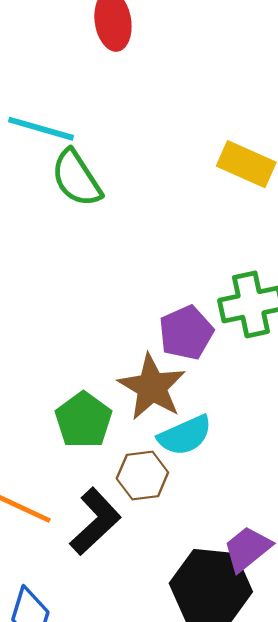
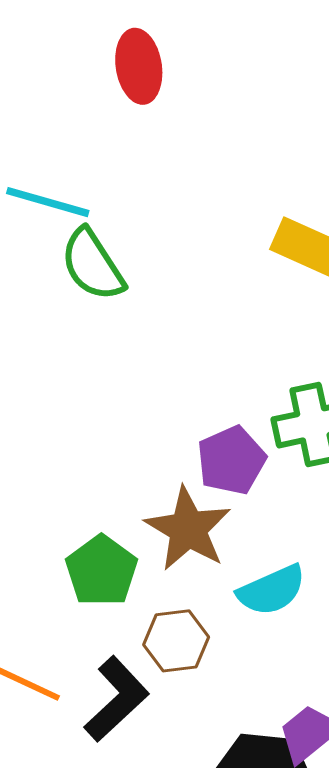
cyan semicircle: (185, 435) -> (272, 590), moved

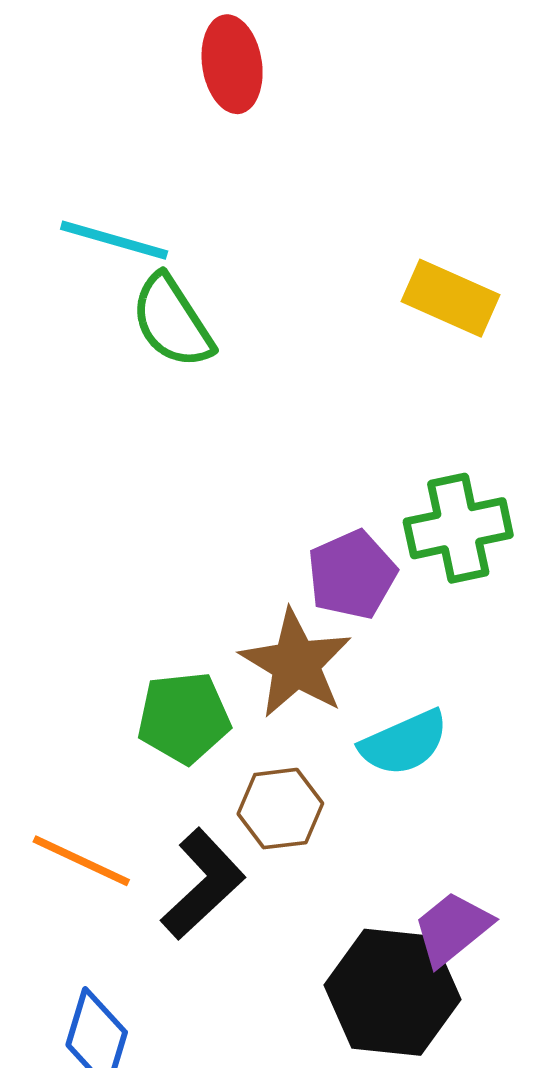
green pentagon: (101, 571) -> (184, 718), turned 30

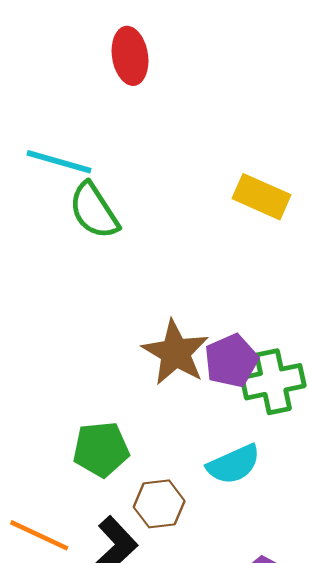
green cross: (458, 528) -> (273, 382), moved
purple pentagon: (352, 575) -> (231, 361), moved
brown star: (296, 664) -> (175, 353), moved

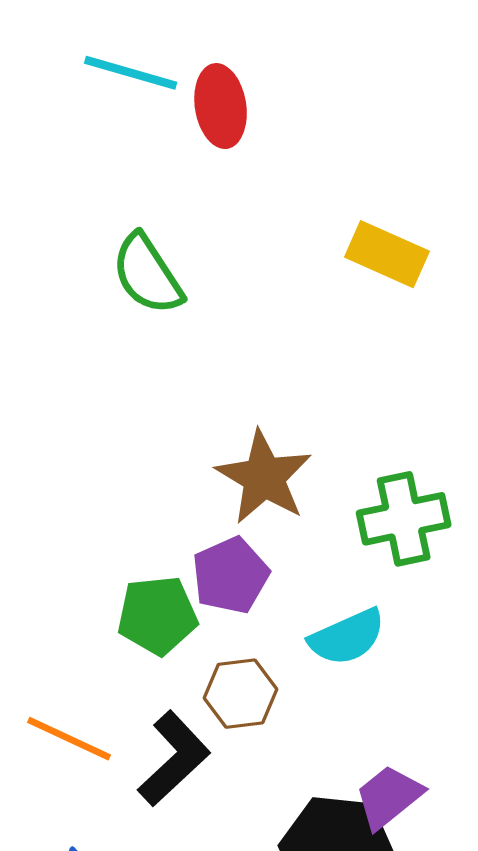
red ellipse: (130, 56) -> (221, 106), moved
cyan line: (59, 162) -> (131, 73), moved
purple pentagon: (231, 361) -> (231, 575), moved

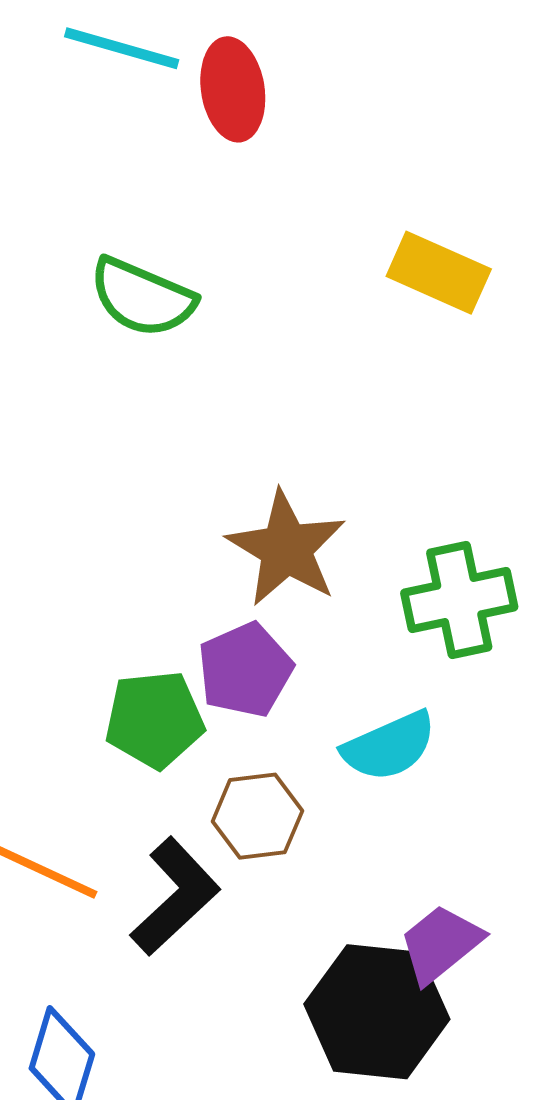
green semicircle: (147, 274) -> (142, 297), turned -34

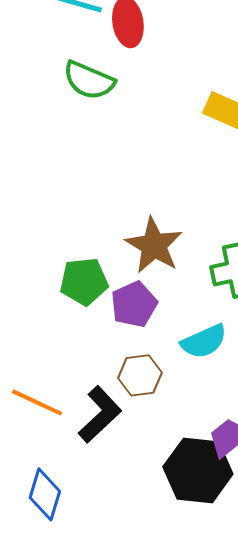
green semicircle: (142, 297) -> (89, 80), moved
green pentagon: (155, 719) -> (84, 281), moved

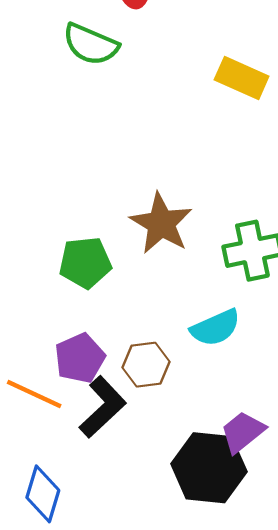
purple pentagon: (134, 304) -> (80, 358), moved

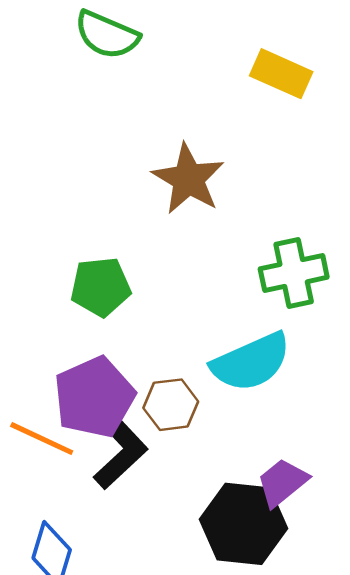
brown star: (161, 223) -> (188, 179), moved
cyan semicircle: (215, 328) -> (251, 362), size x1.4
purple pentagon: (80, 358) -> (94, 397), size x1.4

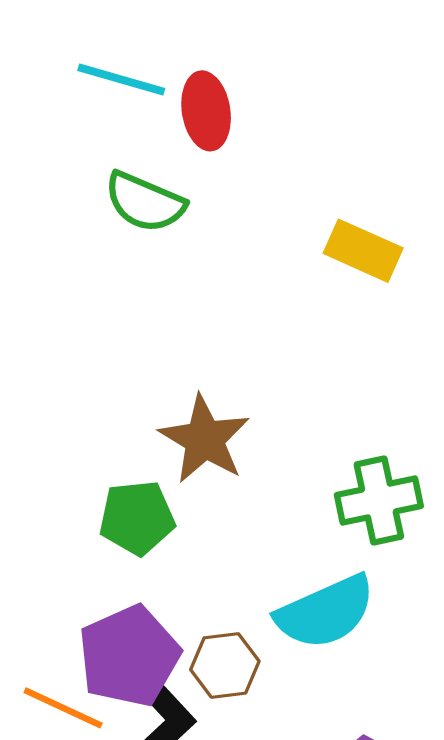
brown star: (188, 179) -> (204, 439), moved

